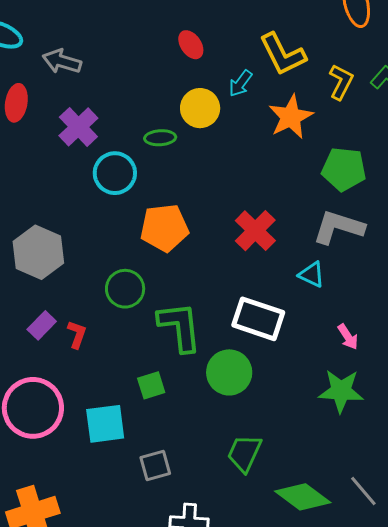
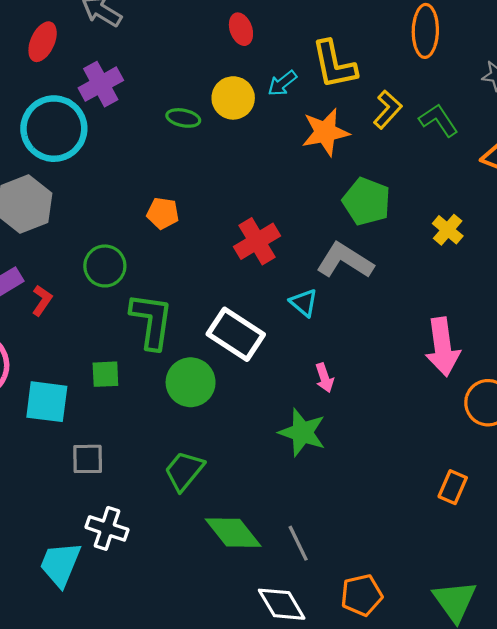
cyan circle: (115, 173) -> (54, 129), moved, size x1.4
orange pentagon: (164, 228) -> (163, 213), size x0.6

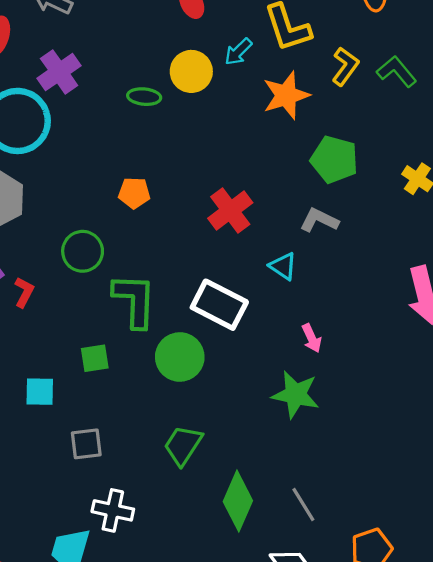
gray L-shape: (345, 261) -> (319, 220), size x0.7
cyan square: (47, 402) -> (40, 392), size x0.7
green diamond: (233, 533) -> (238, 501), turned 68

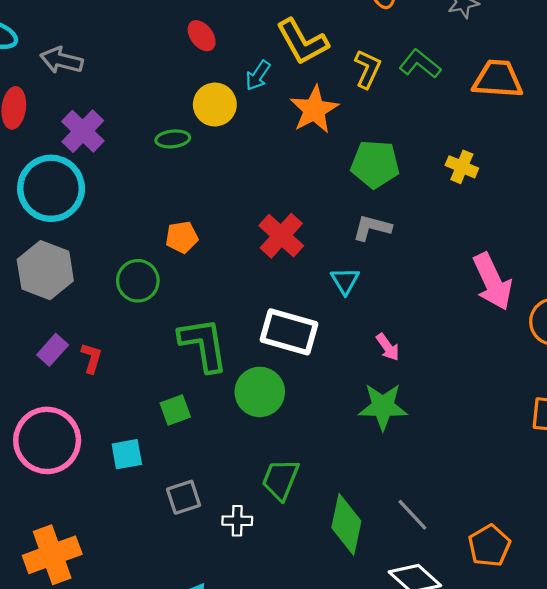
green circle: (83, 251) -> (138, 281), moved
cyan triangle: (283, 266) -> (345, 281), turned 36
white cross: (113, 510) -> (237, 521), moved, size x0.7

